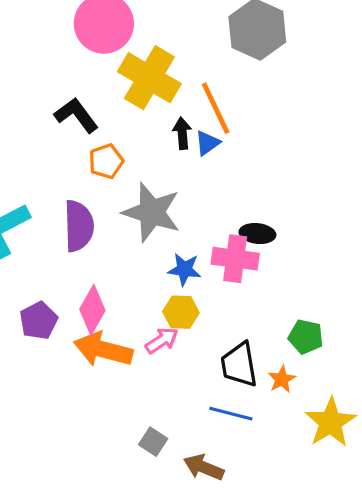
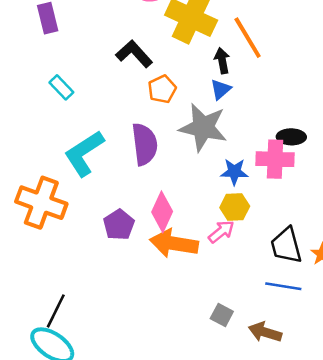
blue triangle: (207, 143) -> (221, 89), moved

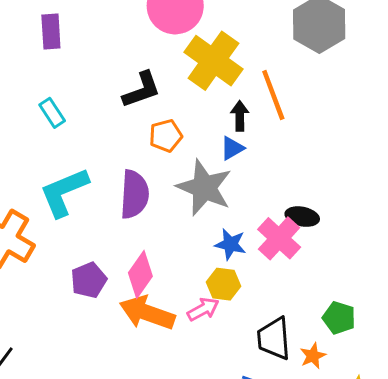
black L-shape: (134, 54) -> (142, 90), turned 102
pink cross: (275, 159) -> (279, 238), turned 30

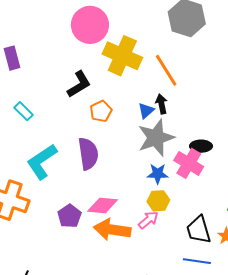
black arrow: (240, 116) -> (161, 104), moved
gray star: (204, 188) -> (156, 138), moved, turned -30
pink diamond: (140, 275) -> (103, 206), turned 72

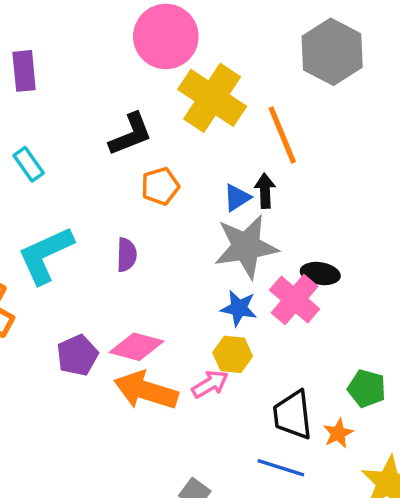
purple semicircle: (88, 154) -> (127, 255), size x0.6

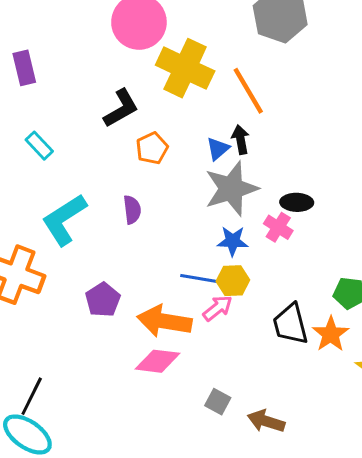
pink cross: (295, 300) -> (278, 227), size x0.7
pink diamond: (136, 347) -> (157, 361), moved
orange star: (338, 433) -> (331, 334), size x1.4
blue line: (281, 468) -> (201, 279), moved

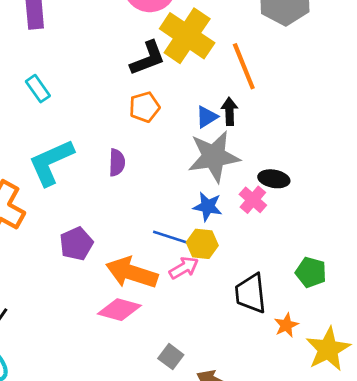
black L-shape: (121, 108) -> (148, 58), moved
orange star: (331, 334) -> (286, 325), moved, size x0.7

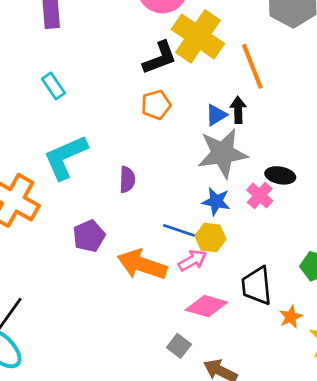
purple semicircle: (117, 163) -> (127, 180), moved
pink diamond: (119, 310) -> (206, 306), moved

